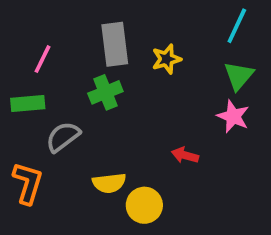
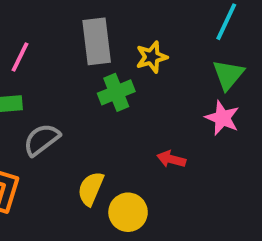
green cross: (105, 92) -> (116, 92), moved
yellow semicircle: (109, 183) -> (91, 189), turned 120

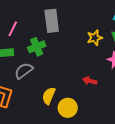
yellow star: (152, 57) -> (95, 38), moved
green cross: (116, 92) -> (37, 47), moved

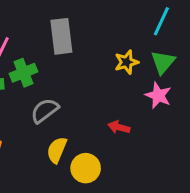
green cross: (37, 47) -> (24, 73), moved
gray semicircle: (24, 71) -> (45, 111), moved

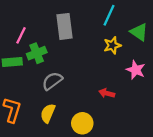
cyan line: (161, 21) -> (109, 15), moved
green triangle: (163, 62) -> (139, 32), moved, turned -36
yellow semicircle: (57, 150) -> (48, 113), moved

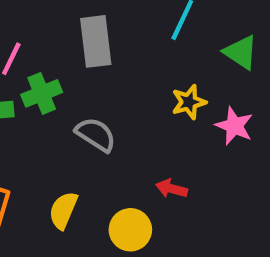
yellow star: (112, 45) -> (189, 102), moved
gray semicircle: (52, 81) -> (96, 135), moved, turned 70
red arrow: (107, 93) -> (171, 189), moved

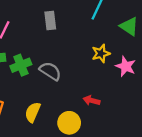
gray rectangle: (96, 41) -> (50, 20), size x0.7
green cross: (42, 93) -> (21, 65), moved

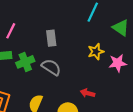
gray rectangle: (50, 20) -> (51, 38), moved
pink star: (126, 66) -> (118, 63), turned -30

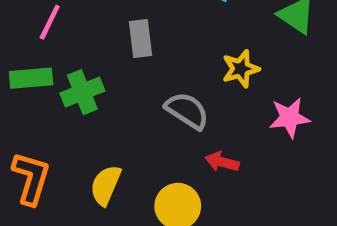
pink star: (118, 63) -> (290, 118), moved
gray semicircle: (51, 67) -> (187, 111), moved

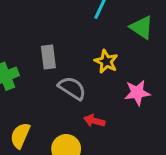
gray rectangle: (141, 38) -> (48, 57), moved
yellow star: (241, 69) -> (106, 61), turned -30

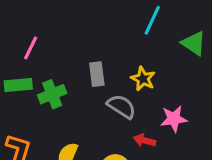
yellow star: (106, 61) -> (143, 79), moved
pink star: (137, 93) -> (174, 119), moved

